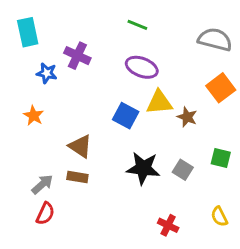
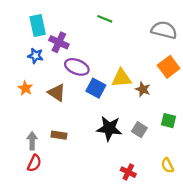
cyan rectangle: (28, 32) -> (38, 26), moved
purple ellipse: (142, 67) -> (77, 67), moved
brown triangle: (80, 146) -> (57, 93), moved
gray arrow: (42, 184) -> (32, 141), turned -48

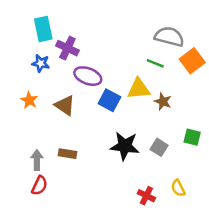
green line: (105, 19) -> (155, 63), moved
gray semicircle: (164, 30) -> (169, 37), moved
orange square: (169, 67) -> (192, 61), moved
yellow semicircle: (167, 165) -> (178, 188), moved

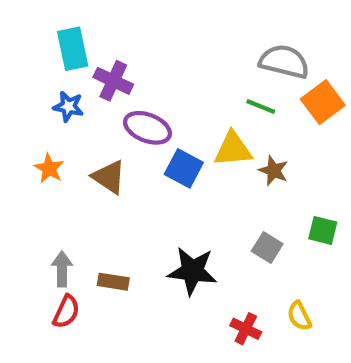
black star: (125, 146) -> (192, 271), moved
brown rectangle: (67, 154) -> (113, 282), moved

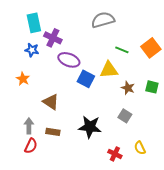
gray semicircle: (284, 62) -> (103, 20), moved, turned -30
brown star: (274, 171) -> (128, 88), moved
brown triangle: (109, 177) -> (51, 102), moved
green square: (323, 230) -> (152, 87), moved

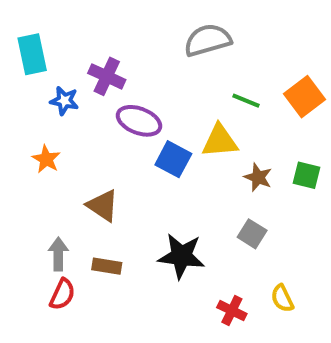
cyan rectangle: (34, 23) -> (32, 54), moved

